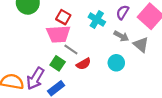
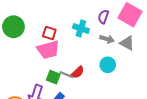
gray line: (71, 49) -> (66, 75), moved

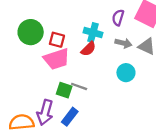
green circle: (13, 27) -> (31, 32), moved
red semicircle: (78, 72) -> (88, 49), moved

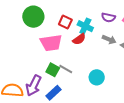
purple semicircle: (118, 18) -> (108, 17), turned -104
red square: (57, 40) -> (65, 22), moved
cyan circle: (126, 73) -> (97, 77), moved

